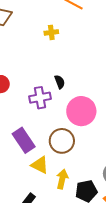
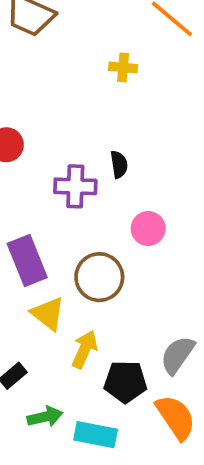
pink circle: (81, 111) -> (148, 228), size x0.6

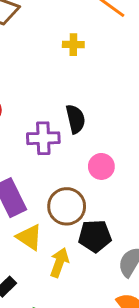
black semicircle: (119, 164) -> (76, 119), size x1.4
black pentagon: (125, 382) -> (95, 236), moved

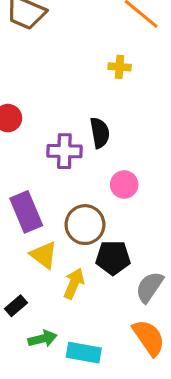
yellow cross: (73, 45) -> (120, 67), moved

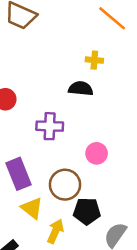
black semicircle: (100, 133) -> (81, 89), moved, turned -75

